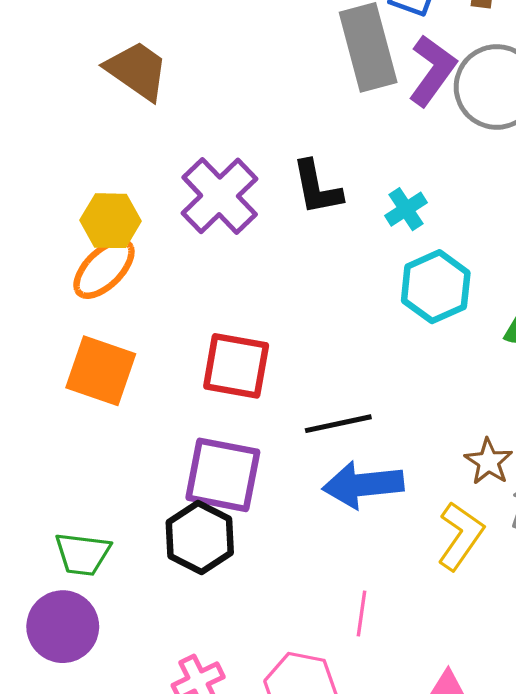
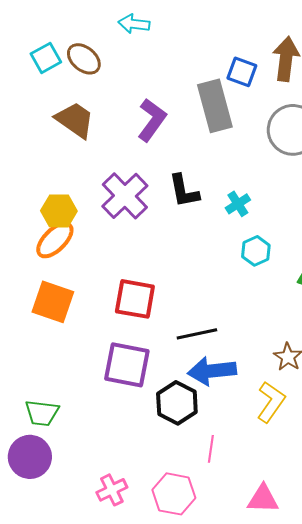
purple L-shape: (432, 70) -> (152, 120), moved
cyan hexagon: (436, 287) -> (256, 251), size x0.7
black hexagon: (200, 538) -> (177, 403), moved

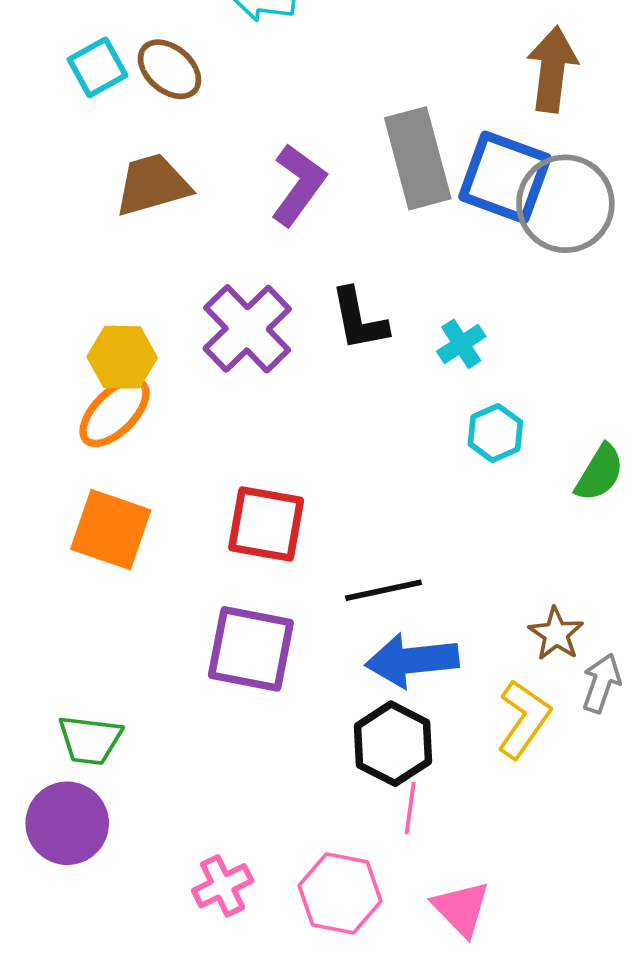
blue square: (242, 72) -> (505, 177), moved, size x1.6
brown trapezoid: (75, 120) -> (152, 185), turned -51
black hexagon: (177, 403) -> (393, 744), moved
pink triangle: (263, 499) -> (461, 909), moved, turned 44

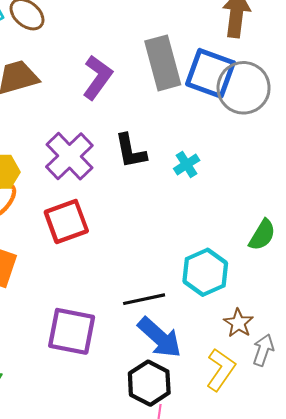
cyan hexagon: (495, 433) -> (205, 272), moved, size x1.5
red square: (266, 524) -> (66, 221), moved, turned -30
blue arrow: (412, 660) -> (160, 338), turned -132

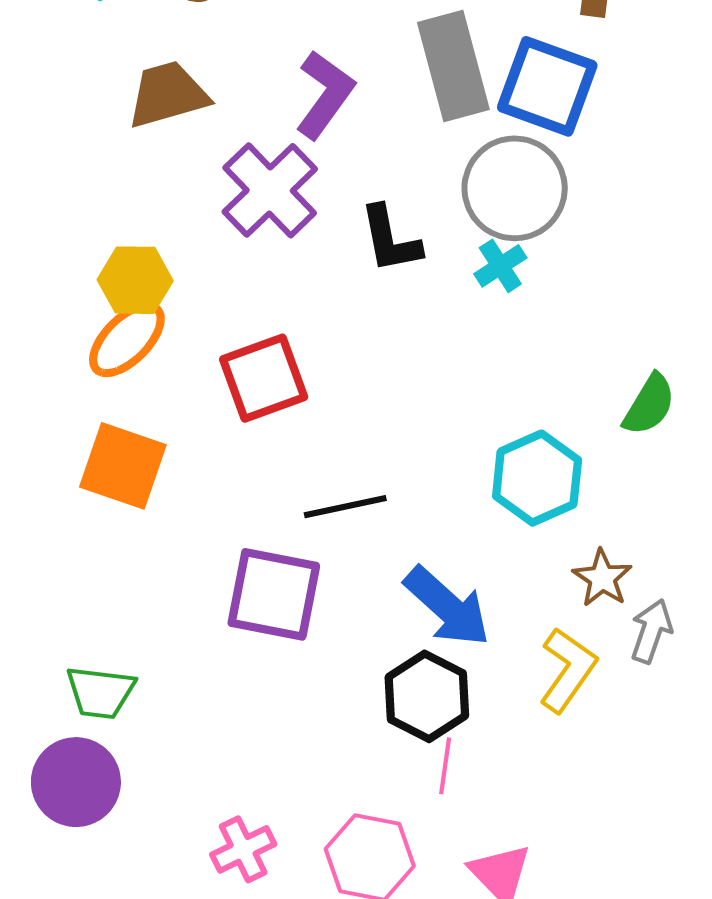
gray circle: (244, 88) -> (515, 188), moved
purple cross: (69, 156) -> (270, 190), moved
black line: (144, 299) -> (345, 507), moved

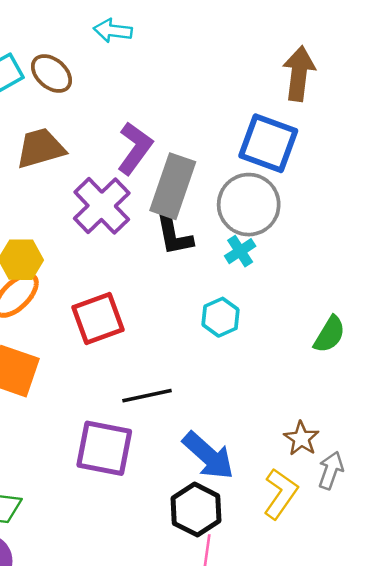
gray rectangle: (453, 66) -> (173, 186), moved, turned 34
cyan hexagon: (537, 478) -> (221, 317), moved, size x0.7

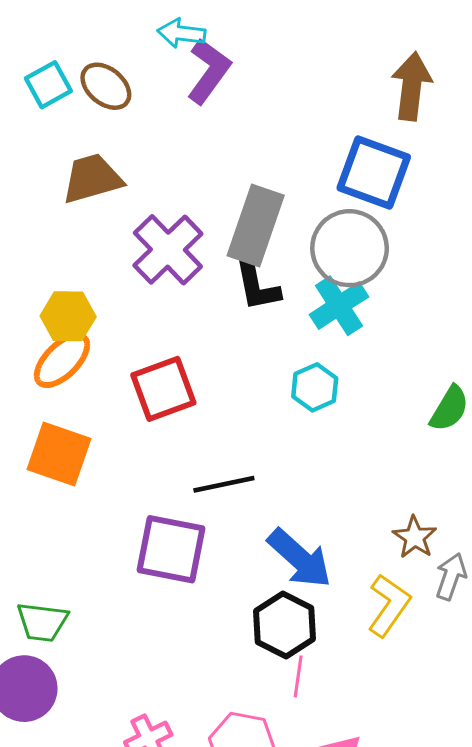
purple L-shape: (135, 148) -> (209, 71), moved
cyan cross: (240, 251) -> (339, 306), size x1.5

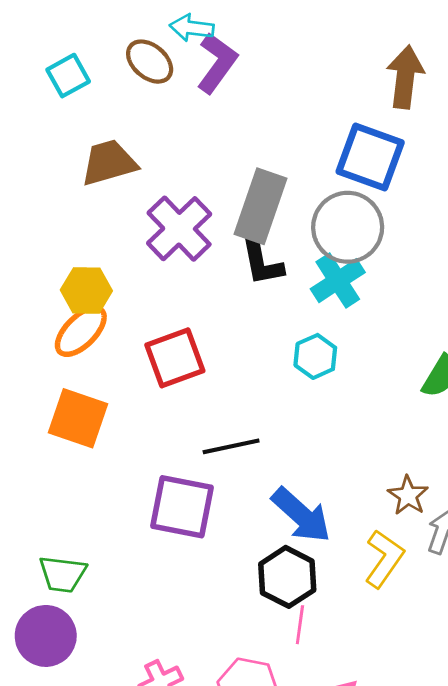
brown ellipse: (106, 86) -> (150, 62), moved

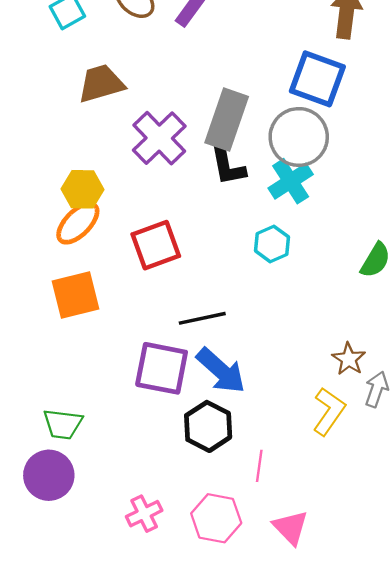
orange square: (78, 418) -> (76, 295), turned -33
blue arrow: (301, 515) -> (221, 371), moved
black hexagon: (287, 577) -> (208, 426), moved

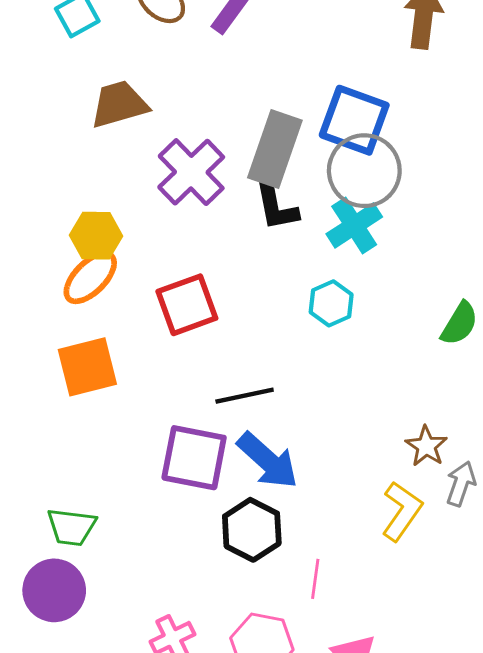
blue square: (317, 79) -> (354, 120), moved

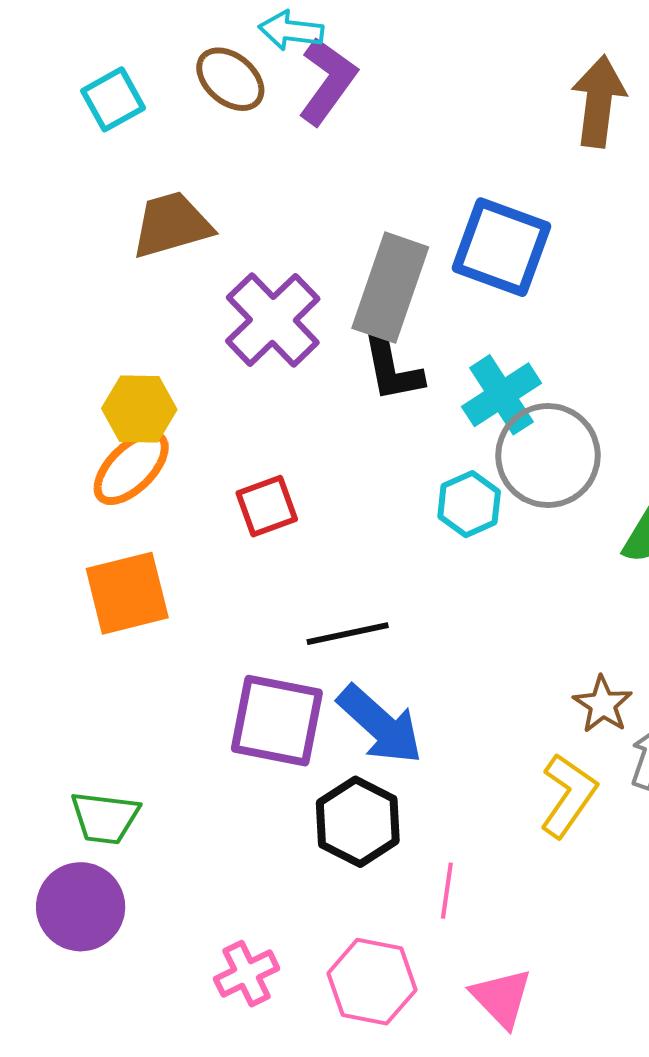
gray circle: (364, 171) -> (548, 456), moved
red square: (187, 305) -> (267, 506), size x0.7

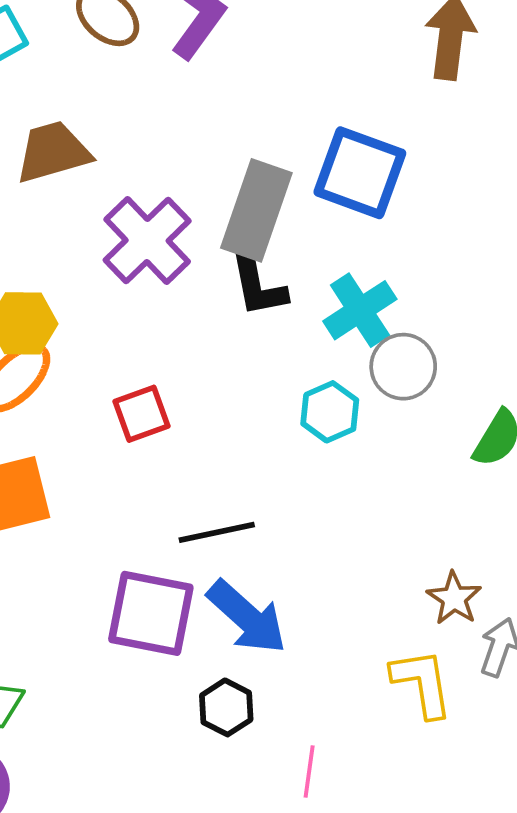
gray circle: (548, 456) -> (403, 367), size x0.7
yellow L-shape: (568, 795) -> (422, 683), turned -44
black hexagon: (358, 822) -> (226, 707), size x0.7

